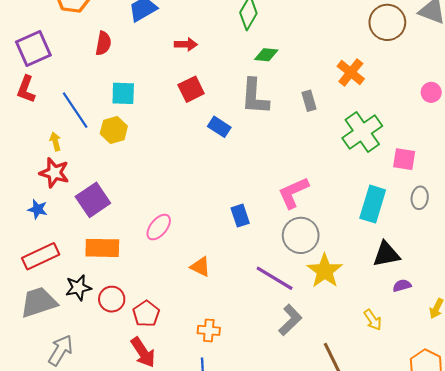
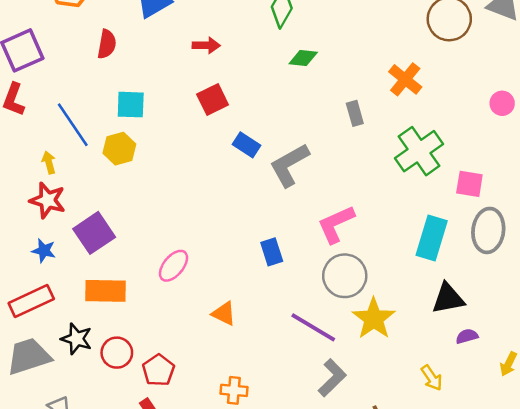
gray L-shape: (255, 97) -> (289, 165), moved, turned 57
gray ellipse: (420, 198) -> (488, 230), size x1.6
blue star: (38, 209) -> (44, 251), moved
black star: (78, 288) -> (77, 339), turned 30

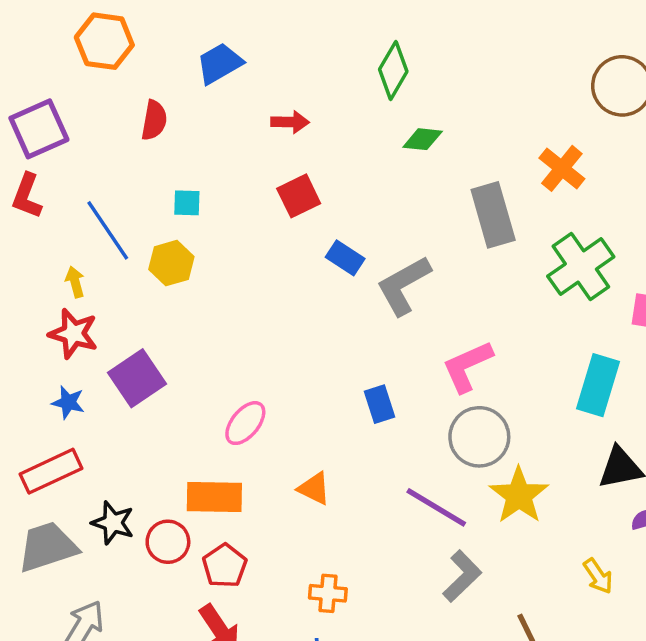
cyan square: (131, 105) -> (187, 203), size x0.7
gray rectangle: (355, 113) -> (493, 215), size x1.8
orange rectangle: (105, 291) -> (214, 497), moved

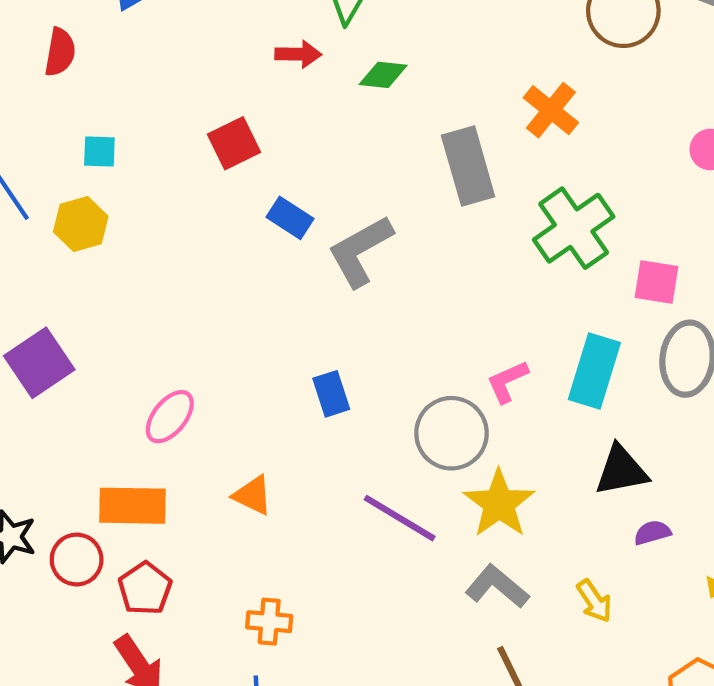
red arrow: (290, 122) -> (298, 54), moved
pink L-shape: (467, 366) -> (507, 381), moved, size x0.7
gray L-shape: (462, 576) -> (497, 586), moved, turned -96

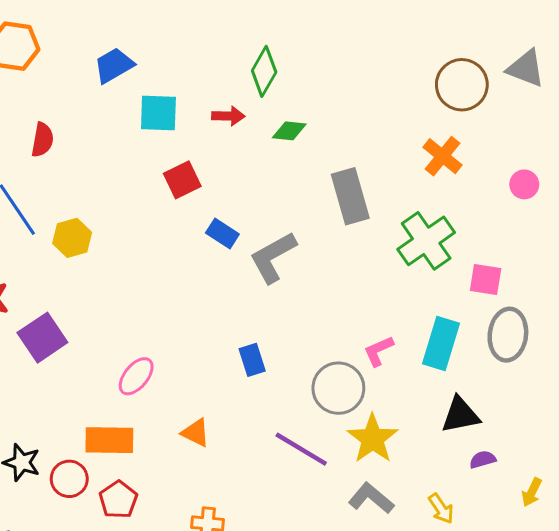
red semicircle: (60, 52) -> (42, 140), moved
orange cross: (551, 110) -> (442, 156), moved
cyan square: (99, 152) -> (158, 113), moved, size x1.6

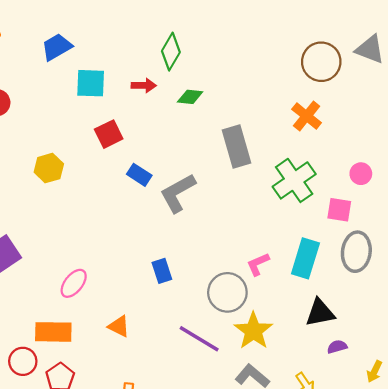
pink circle: (524, 184) -> (361, 174), moved
yellow hexagon: (72, 238) -> (49, 168), moved

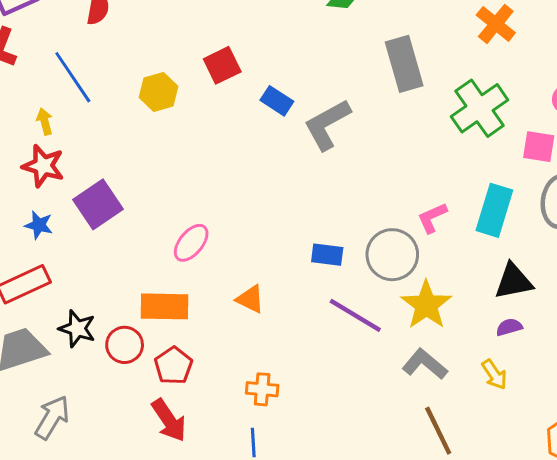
red square: (109, 134) -> (222, 65), moved
blue rectangle: (162, 271) -> (327, 255), moved, turned -65
purple semicircle: (337, 347) -> (509, 327), moved

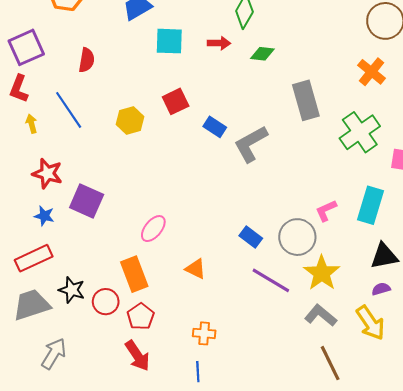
yellow arrow: (45, 122) -> (31, 124), moved
purple square: (98, 204) -> (87, 201), turned -32
blue rectangle: (327, 255) -> (251, 237), turned 30
orange rectangle: (164, 306) -> (134, 274), turned 68
yellow arrow: (494, 374) -> (370, 323), size x1.6

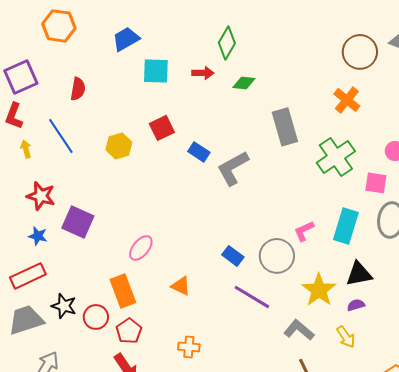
yellow star: (322, 273) -> (319, 290), moved
yellow arrow: (370, 323) -> (346, 337), size x0.7

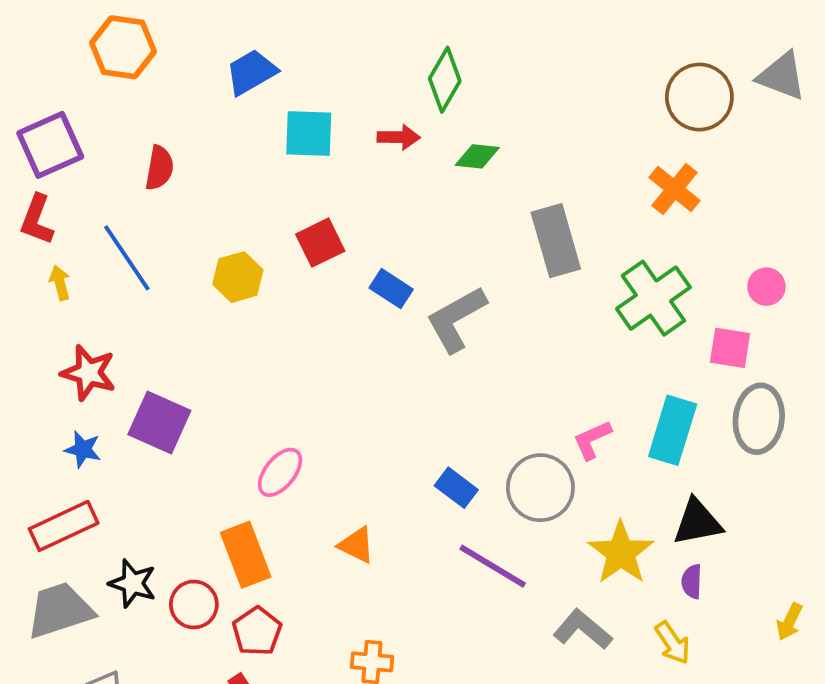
purple semicircle: (356, 305) -> (692, 581), turned -72

